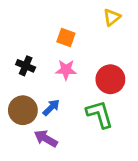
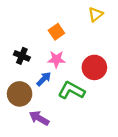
orange square: (66, 37) -> (56, 32), turned 35
blue arrow: (51, 108) -> (44, 79), moved
green L-shape: (100, 114) -> (71, 90), moved, turned -45

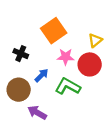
yellow triangle: (96, 14) -> (95, 40), moved
orange square: (56, 32) -> (54, 31), size x1.6
pink star: (56, 59) -> (66, 57), moved

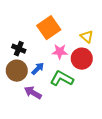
yellow triangle: (95, 40) -> (87, 37), turned -40
brown circle: (19, 90) -> (17, 71), moved
purple arrow: (37, 113) -> (33, 93), moved

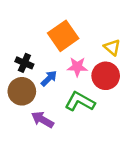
blue arrow: (38, 69) -> (49, 78), moved

